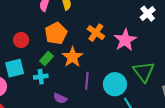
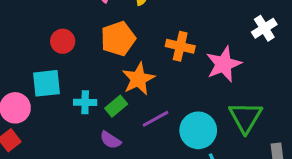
orange cross: (96, 33) -> (180, 46), turned -30
green rectangle: (46, 59) -> (116, 106), moved
purple line: (87, 81) -> (156, 119), turned 48

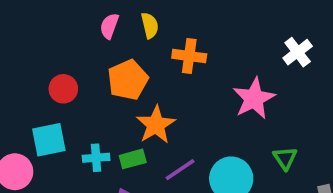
orange cross: (180, 46) -> (189, 56), moved
green rectangle: (116, 106) -> (133, 159), turned 30
green triangle: (245, 117) -> (285, 158), size x0.6

